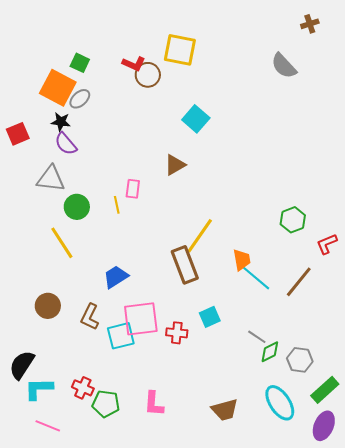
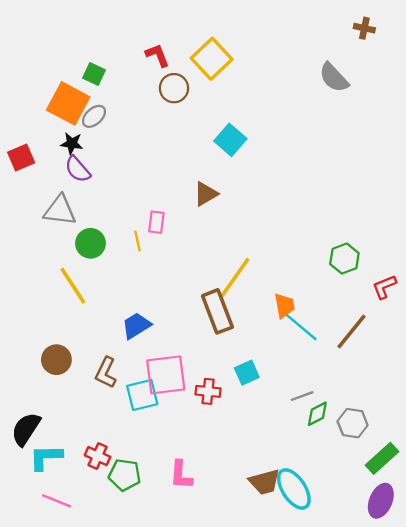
brown cross: (310, 24) -> (364, 28), turned 30
yellow square: (180, 50) -> (212, 59), turned 36
red L-shape: (134, 64) -> (158, 55), moved, turned -135
gray line: (257, 337) -> (302, 396), turned -54
cyan ellipse: (280, 403) -> (294, 489), moved

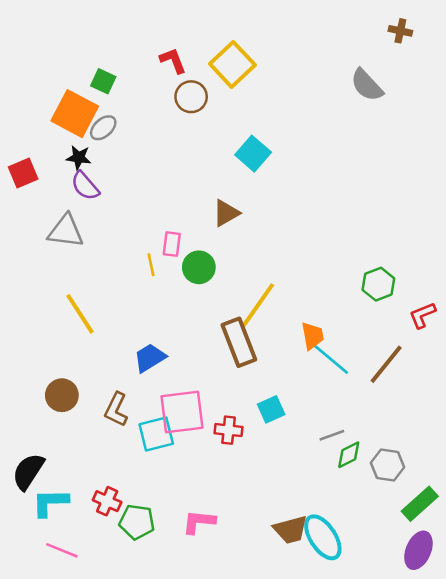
green circle: (91, 243) -> (199, 267), moved
pink L-shape: (181, 475) -> (199, 522), turned 92

